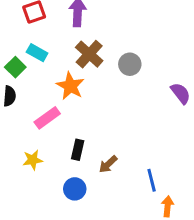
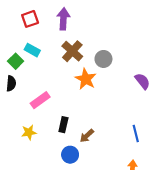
orange star: (70, 86) -> (86, 79), moved
blue line: (152, 180) -> (136, 134), moved
blue circle: (75, 189) -> (70, 155), moved

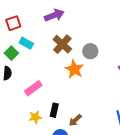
red square: (30, 19) -> (13, 23), moved
purple arrow: (63, 19) -> (54, 15), turned 66
yellow star: (29, 132) -> (35, 117), moved

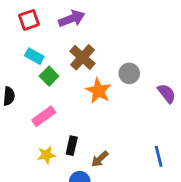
red square: (13, 23) -> (29, 20), moved
gray circle: (90, 51) -> (129, 73), moved
green square: (11, 53) -> (49, 76), moved

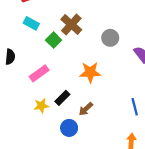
green square: (49, 76) -> (54, 40), moved
orange star: (98, 91) -> (90, 72), moved, turned -30
black rectangle: (72, 146) -> (62, 98), turned 32

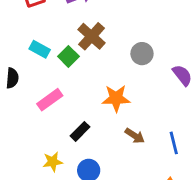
cyan rectangle: (31, 23) -> (40, 49), moved
yellow star: (41, 106) -> (53, 162), moved
brown arrow: (86, 109) -> (135, 136), moved, turned -104

